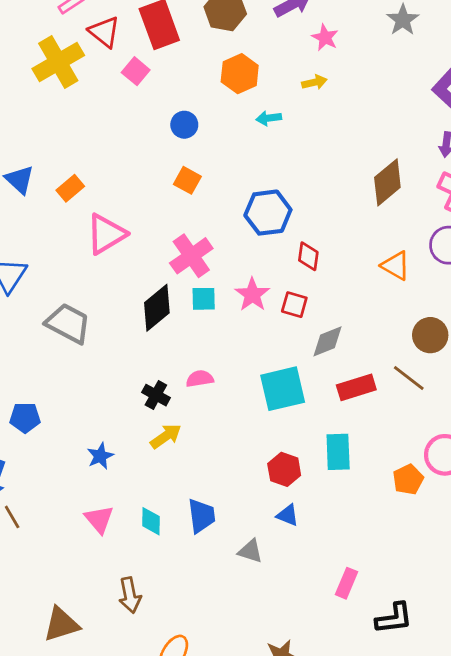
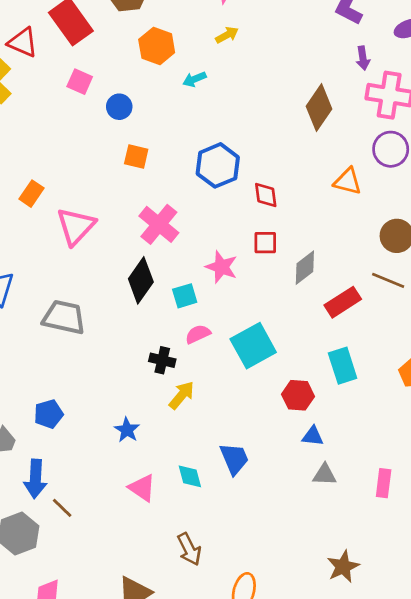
pink square: (136, 71) -> (80, 82), moved
pink star: (252, 295) -> (221, 267), moved
cyan square: (204, 299) -> (185, 296), moved
cyan square: (283, 389) -> (253, 346), moved
gray triangle: (250, 551) -> (325, 475), moved

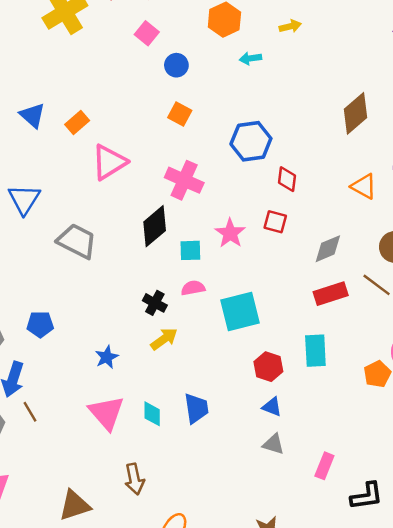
pink cross: (159, 224) -> (184, 180), turned -30
gray diamond: (305, 268) -> (328, 249), moved
pink triangle: (142, 488) -> (107, 413), size x1.4

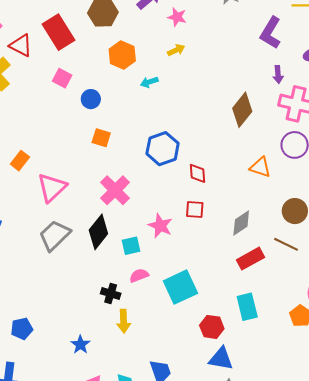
pink cross: (184, 180) -> (115, 190), turned 32
gray trapezoid: (77, 241) -> (55, 235), moved, turned -60
yellow arrow: (164, 339) -> (124, 321), turned 135
blue triangle: (272, 407) -> (221, 359), size x1.5

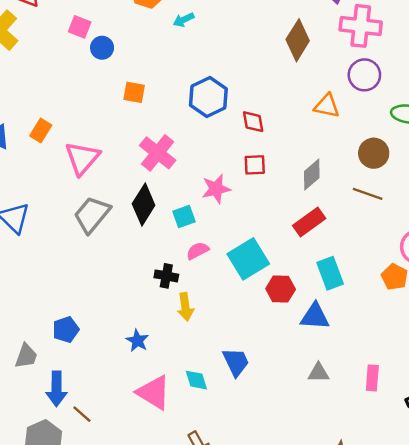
blue circle: (91, 99) -> (102, 48), moved
pink star: (160, 226) -> (216, 189), turned -30
red rectangle: (250, 259) -> (309, 222), moved
red hexagon: (212, 327) -> (281, 289), moved
blue triangle: (221, 359) -> (315, 316), moved

